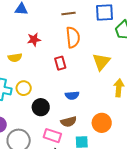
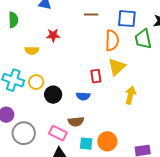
orange semicircle: (73, 37) -> (112, 40), moved
red rectangle: (60, 63) -> (96, 76), moved
black circle: (41, 107) -> (53, 95), moved
orange circle: (102, 123) -> (107, 141), moved

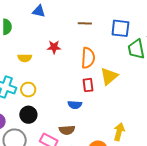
red star: (53, 35) -> (54, 47), moved
orange semicircle: (112, 40) -> (88, 58), moved
black circle: (53, 95) -> (28, 115), moved
yellow arrow: (130, 95) -> (119, 132), moved

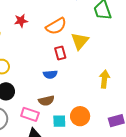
orange semicircle: (88, 58) -> (56, 26), turned 65
yellow arrow: (119, 132) -> (104, 79), moved

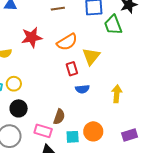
red star: (21, 21) -> (32, 37), size x1.5
blue semicircle: (50, 74) -> (82, 89), moved
brown semicircle: (46, 101) -> (59, 117), turned -56

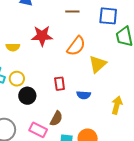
orange semicircle: (67, 42) -> (76, 46), turned -30
red rectangle: (72, 69) -> (60, 84), moved
black circle: (19, 108) -> (27, 96), moved

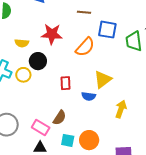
blue square: (108, 16) -> (107, 30), moved
yellow triangle: (98, 64) -> (103, 79), moved
black circle: (27, 96) -> (38, 61), moved

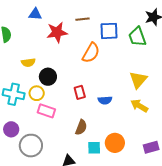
red star: (52, 34) -> (57, 32), moved
yellow triangle: (103, 79) -> (138, 80), moved
yellow arrow: (121, 109) -> (139, 106), turned -66
pink rectangle: (41, 128) -> (46, 111), moved

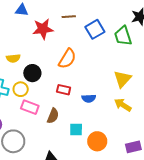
blue square: (109, 31) -> (95, 29), turned -30
orange semicircle: (91, 53) -> (67, 59), moved
red rectangle: (80, 92) -> (64, 90), turned -64
brown semicircle: (81, 127) -> (53, 116), moved
cyan square: (94, 148) -> (76, 130), moved

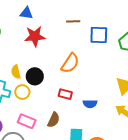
red star: (43, 29) -> (35, 36), moved
blue square: (95, 29) -> (99, 35), turned 30
yellow semicircle: (13, 58) -> (16, 72), moved, turned 80
pink rectangle: (30, 107) -> (27, 121), moved

